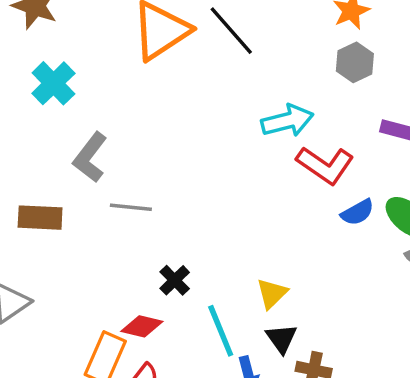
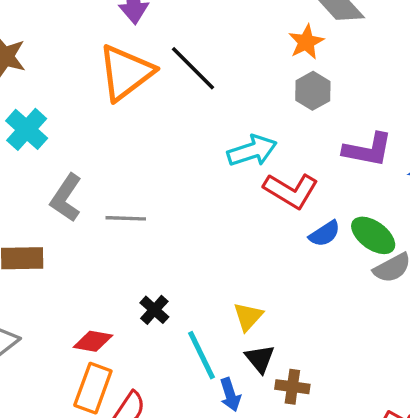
gray line: (131, 207) -> (126, 218), moved
red diamond: (142, 326) -> (93, 341), moved

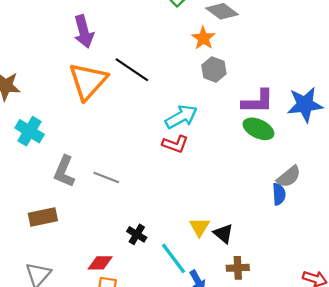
red L-shape: (291, 191) -> (175, 144), moved, size x0.7
gray line: (126, 218) -> (106, 178), turned 30
blue semicircle: (325, 234) -> (279, 194), moved, turned -50
green ellipse: (373, 235) -> (258, 129), moved
black triangle: (260, 359) -> (223, 234), moved

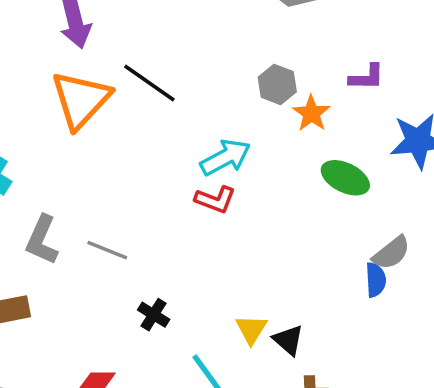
orange star: (203, 38) -> (311, 113), moved
purple L-shape: (258, 102) -> (367, 77), moved, size x0.7
black cross: (137, 234) -> (154, 315), moved

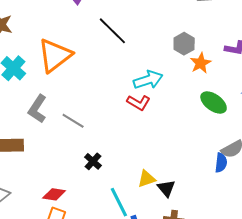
orange triangle: (81, 100) -> (55, 55), moved
yellow triangle: (251, 329) -> (147, 179), turned 30

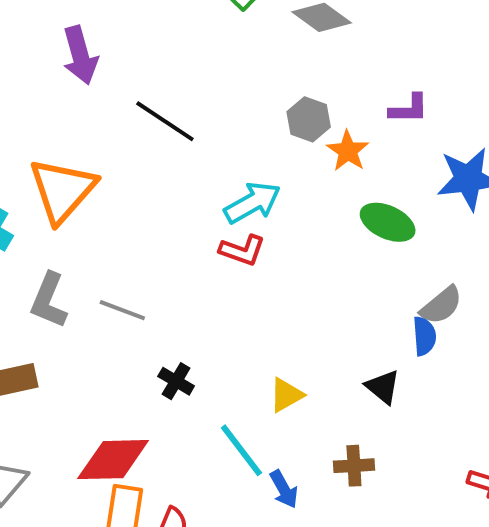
black triangle: (166, 188) -> (383, 387), moved
red diamond: (54, 194) -> (113, 460), size x1.6

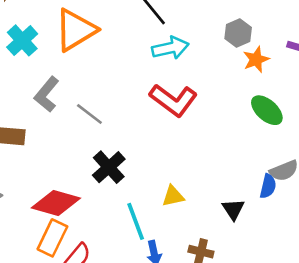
cyan arrow: (252, 203) -> (170, 48), moved
red L-shape: (242, 250) -> (173, 100), size x1.6
black cross: (176, 381) -> (109, 167), size x1.5

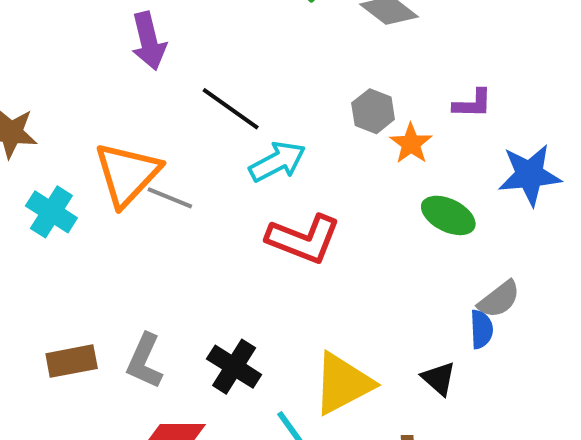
gray L-shape: (47, 94) -> (145, 361), moved
gray line: (89, 114) -> (170, 198), moved
yellow triangle: (173, 196) -> (343, 384), size x1.8

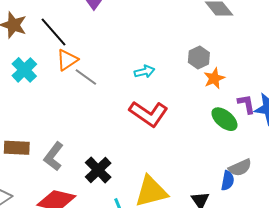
purple L-shape: (473, 104) -> (246, 104), moved, turned -115
black line: (231, 109) -> (54, 32), moved
cyan arrow: (277, 162) -> (144, 72), size x0.7
orange triangle: (127, 174) -> (67, 60), size x0.6

